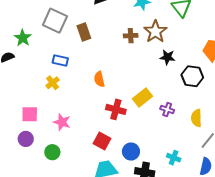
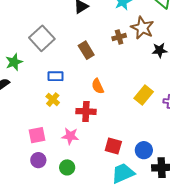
gray square: (55, 21) -> (42, 38), turned 35
brown rectangle: (84, 32) -> (86, 50), moved
green star: (23, 38) -> (14, 62), turned 30
red cross: (116, 109) -> (86, 111), moved

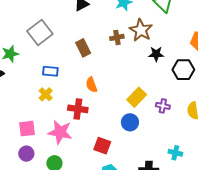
pink star: (70, 136) -> (60, 132), size x1.4
blue circle: (144, 150) -> (130, 122), moved

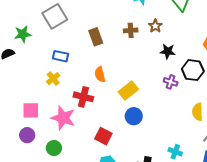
brown star: (141, 30) -> (155, 26), size x0.6
yellow rectangle: (137, 97) -> (128, 90), moved
purple cross: (163, 106) -> (171, 82), moved

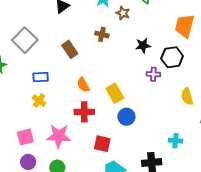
brown star: (155, 26) -> (123, 13), moved
brown cross: (131, 30) -> (102, 34), turned 32
yellow rectangle: (128, 90) -> (115, 93), turned -66
red cross: (83, 97) -> (84, 112), moved

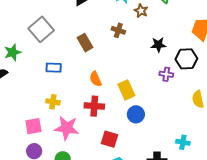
yellow cross: (39, 101) -> (53, 102), moved, turned -32

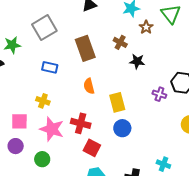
brown rectangle: (85, 43) -> (85, 48), size x1.4
black star: (158, 45) -> (137, 61), moved
red cross: (94, 106) -> (81, 123), moved

